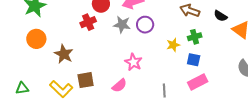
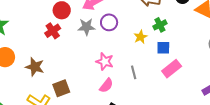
pink semicircle: (119, 86) -> (106, 85), moved
gray line: (164, 91) -> (134, 72), moved

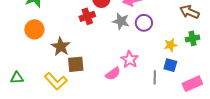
blue square: (163, 48) -> (170, 65), moved
pink semicircle: (106, 85) -> (113, 74), moved
brown square: (61, 88) -> (76, 64), moved

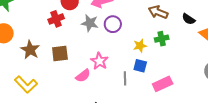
brown square: (76, 64) -> (60, 53), moved

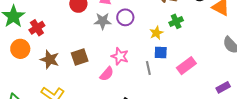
red cross: (56, 19) -> (37, 28), moved

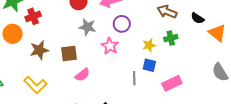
gray star: (103, 21) -> (87, 27), moved
pink star: (120, 56) -> (110, 46), moved
brown star: (50, 59) -> (39, 50), turned 30
pink semicircle: (107, 74) -> (82, 75), moved

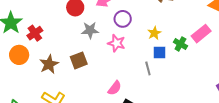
green cross: (171, 38) -> (180, 44), moved, turned -32
pink semicircle: (82, 75) -> (115, 88), moved
pink rectangle: (172, 83) -> (201, 34), moved

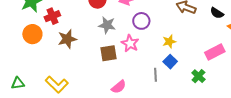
green cross: (180, 44) -> (198, 76), moved
blue square: (160, 52) -> (170, 62), turned 32
brown square: (79, 60) -> (109, 53), moved
brown star: (49, 64) -> (67, 39), moved

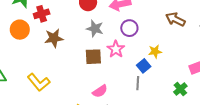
blue square: (170, 62) -> (144, 66), moved

